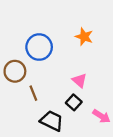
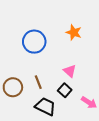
brown circle: (15, 71) -> (13, 87), moved
brown line: (33, 93) -> (38, 82), moved

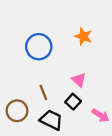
brown circle: (13, 87) -> (17, 111), moved

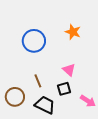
black square: (73, 102) -> (64, 89), turned 32

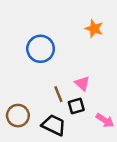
orange star: (73, 32) -> (94, 29), moved
brown line: (38, 81) -> (58, 94), moved

